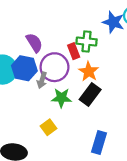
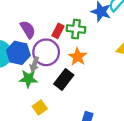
red rectangle: (74, 51) -> (58, 31), moved, turned 48
black rectangle: (90, 95) -> (64, 80), moved
green star: (61, 98) -> (28, 79), moved

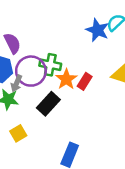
green cross: (76, 29) -> (50, 65), moved
red rectangle: (58, 31) -> (85, 81), moved

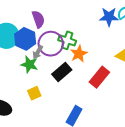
blue star: (97, 30) -> (109, 17), turned -30
red rectangle: (85, 81) -> (99, 77), moved, size x1.5

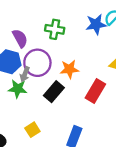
green cross: (67, 40) -> (55, 29), moved
orange star: (79, 54) -> (69, 69), turned 30
yellow square: (34, 93) -> (32, 130), moved

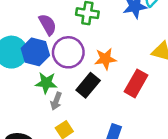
gray arrow: (25, 74) -> (56, 101), moved

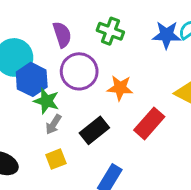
blue hexagon: (35, 52) -> (32, 79), moved
black rectangle: (88, 85) -> (94, 130), moved

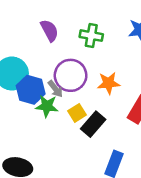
purple semicircle: (62, 35) -> (49, 31), moved
gray arrow: (54, 124) -> (55, 89), moved, turned -60
yellow square: (56, 159) -> (77, 113), moved

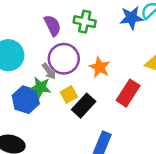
purple semicircle: (49, 31) -> (53, 25), moved
orange star: (109, 83) -> (100, 67), turned 30
blue hexagon: (31, 90) -> (26, 100), moved

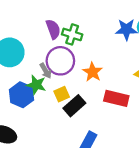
green cross: (85, 22) -> (72, 34), moved
red rectangle: (128, 93) -> (116, 98), turned 65

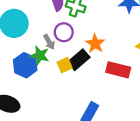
purple circle: (60, 61) -> (64, 32), size x0.7
black rectangle: (74, 106) -> (79, 60), moved

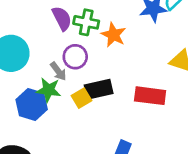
orange star: (95, 44) -> (113, 35), moved
black rectangle: (79, 60) -> (99, 89), turned 35

